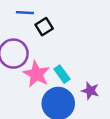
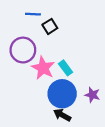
purple star: (90, 91) -> (92, 95), moved

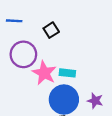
blue line: (33, 14) -> (14, 21), moved
cyan rectangle: (65, 68) -> (67, 73), turned -48

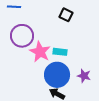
black square: (51, 30) -> (66, 15), moved, turned -32

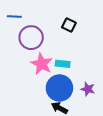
purple circle: (22, 36) -> (31, 38), moved

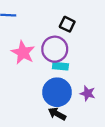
purple circle: (31, 38) -> (55, 49), moved
pink star: (42, 64) -> (23, 53), moved

